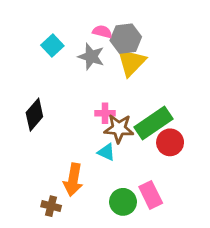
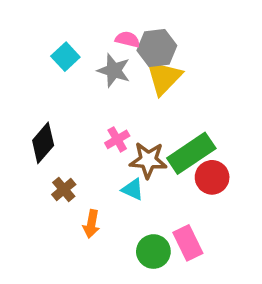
pink cross: (105, 113) -> (117, 139), moved, turned -30
orange arrow: (73, 180) -> (91, 224), size x0.7
brown cross: (51, 206) -> (64, 189), moved, turned 36

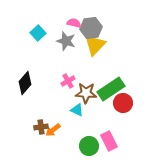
brown cross: (64, 189) -> (41, 127), moved, turned 32
orange arrow: (91, 224) -> (53, 130), turned 42

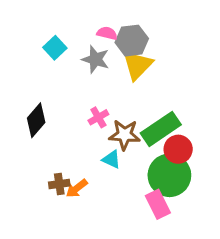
green circle: (89, 146) -> (169, 175), moved, size x1.5

